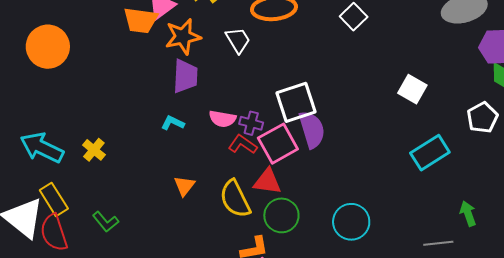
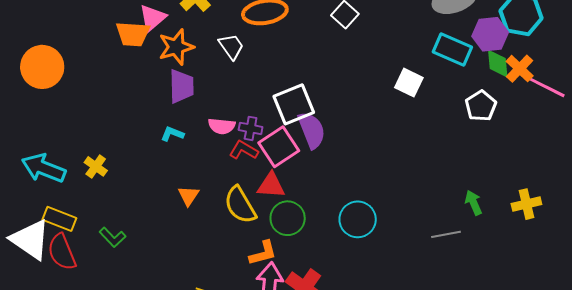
cyan rectangle: (430, 153) -> (452, 50), moved, turned 60
yellow rectangle: (54, 199) -> (59, 219), turned -32

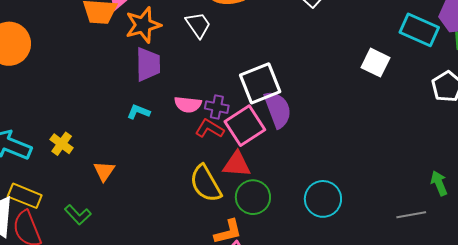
orange triangle: (188, 196) -> (104, 171), moved

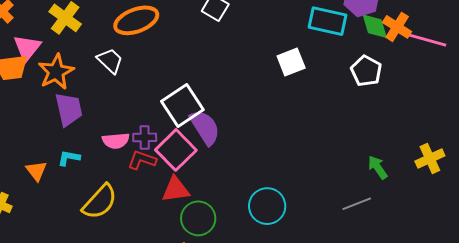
white square: (375, 63) -> (291, 62), turned -36
orange triangle: (104, 171) -> (36, 171), moved
yellow semicircle: (206, 184) -> (100, 202), moved, turned -96

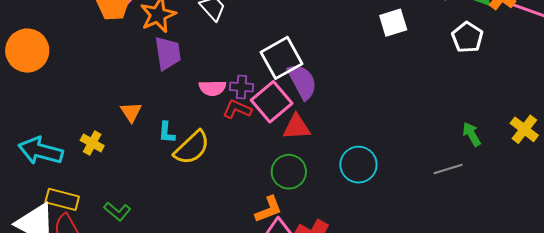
cyan L-shape: (69, 158) -> (167, 133), moved, turned -100
yellow cross: (430, 158) -> (524, 129), turned -32
red triangle: (176, 189) -> (297, 127), moved

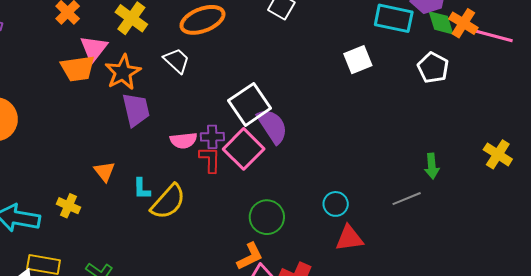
red L-shape: (237, 109) -> (210, 159), turned 72
red triangle: (297, 127) -> (349, 238), moved
green arrow: (472, 134) -> (432, 166), moved, turned -150
cyan circle: (358, 165) -> (336, 204), size x0.7
gray line: (448, 169) -> (407, 199), moved

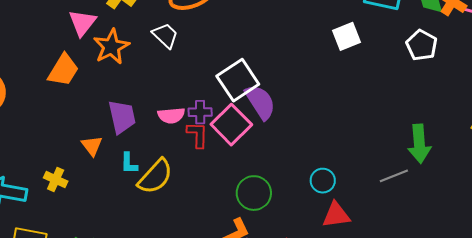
orange trapezoid: (78, 68) -> (63, 70), moved, turned -51
purple trapezoid: (136, 110) -> (122, 117), moved
green arrow: (432, 166) -> (419, 144), size x1.5

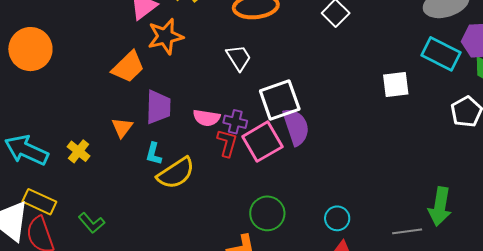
white trapezoid: (165, 35) -> (239, 58), moved
orange trapezoid: (63, 70) -> (128, 67), moved

